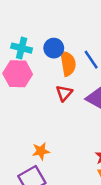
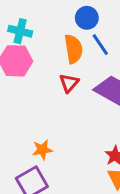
blue circle: (54, 48) -> (87, 18), moved

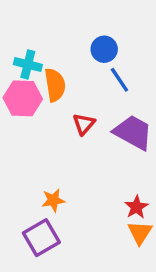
orange semicircle: (73, 49) -> (55, 85), moved

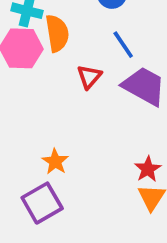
blue line: (119, 80) -> (123, 45), moved
orange star: (53, 200) -> (55, 162), turned -30

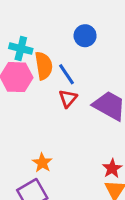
blue line: (123, 45) -> (66, 74), moved

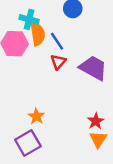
cyan cross: (21, 49) -> (29, 19), moved

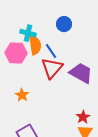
red triangle: (58, 62) -> (52, 68), size x1.6
orange star: (36, 116) -> (22, 95), moved

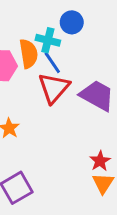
cyan cross: (28, 33) -> (48, 40), moved

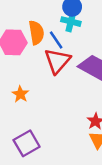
cyan cross: (48, 40) -> (71, 22), moved

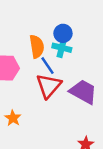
orange semicircle: (36, 33) -> (37, 46), moved

